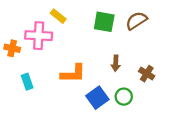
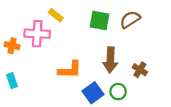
brown arrow: (116, 63) -> (110, 60), size x1.6
cyan rectangle: (27, 82) -> (12, 81), moved

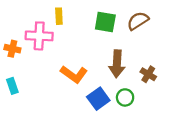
yellow rectangle: (56, 15) -> (59, 16), turned 48
orange L-shape: (70, 70) -> (74, 74), turned 35

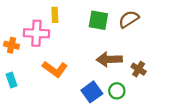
brown arrow: (117, 64) -> (109, 59), turned 85
orange L-shape: (74, 74) -> (55, 69), moved

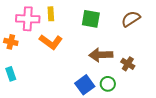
brown semicircle: (129, 19) -> (131, 19), moved
pink cross: (36, 33) -> (28, 19), moved
orange L-shape: (55, 69) -> (51, 42), moved

